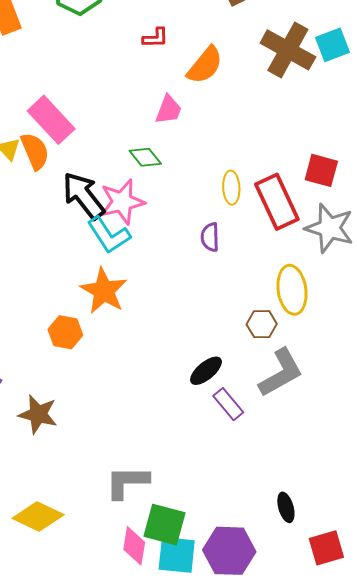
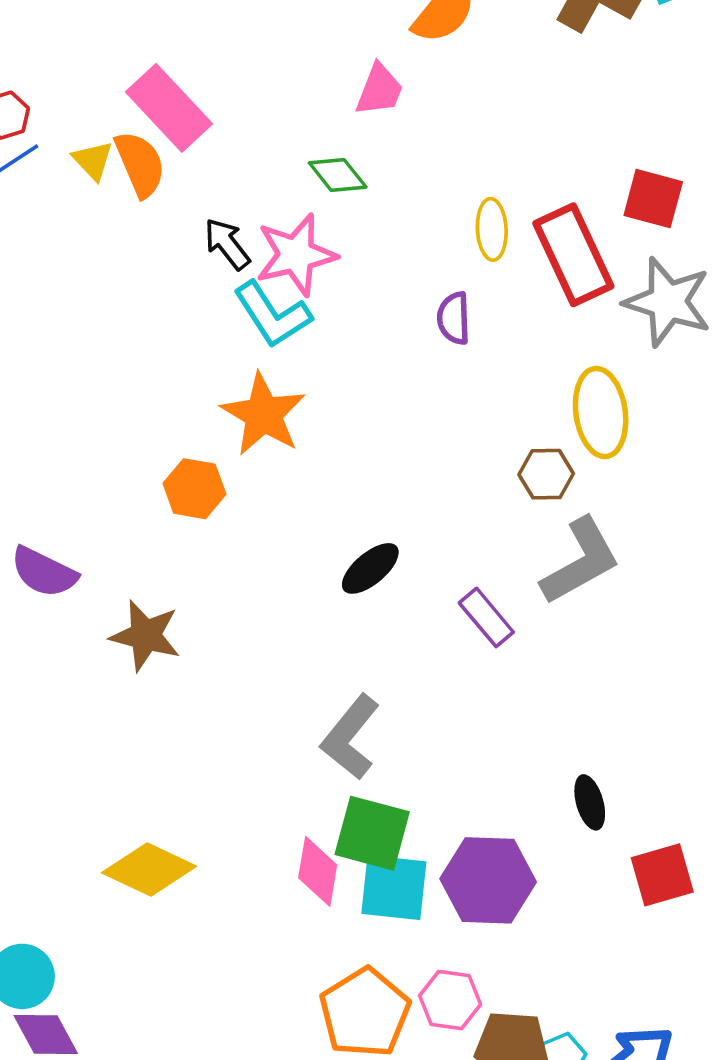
black arrow: (84, 196) -> (227, 244), size x0.6
black ellipse: (206, 371) -> (370, 568), moved
gray L-shape: (127, 482) -> (350, 737), moved, turned -51
yellow diamond: (38, 516) -> (149, 869), moved

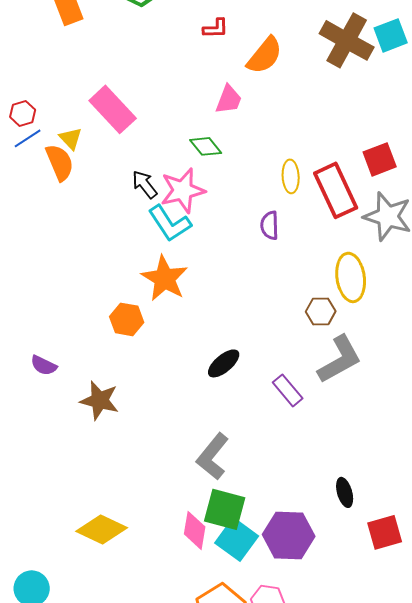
orange semicircle: (140, 164) -> (60, 162), moved
red square: (653, 199) -> (380, 159), turned -36
purple semicircle: (44, 572) -> (44, 365), size x0.7
cyan square: (394, 888) -> (237, 539), turned 30

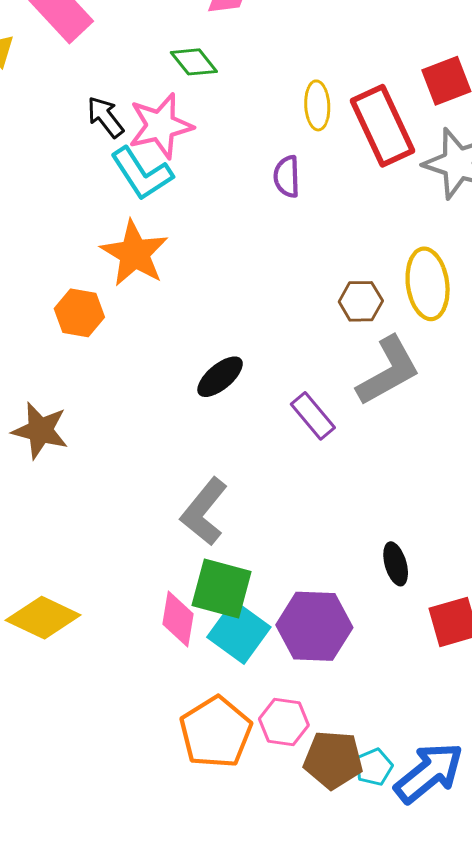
yellow ellipse: (351, 277) -> (428, 284), moved

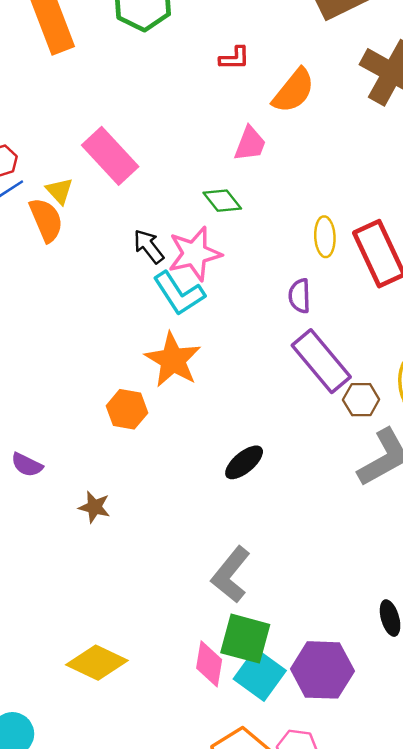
purple rectangle: (313, 416) -> (321, 361), moved, size x1.6
brown star: (40, 430) -> (94, 507), size x0.7

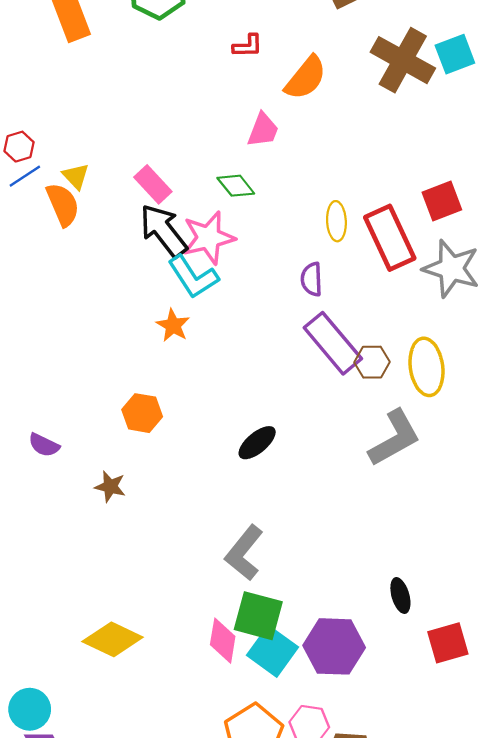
pink rectangle: (110, 156) -> (153, 184), moved, size x0.7
black arrow: (149, 246) -> (164, 231), size x1.6
orange star: (173, 360) -> (173, 325), moved, size x0.6
brown hexagon: (361, 400) -> (372, 362), moved
orange hexagon: (127, 409) -> (142, 413), moved

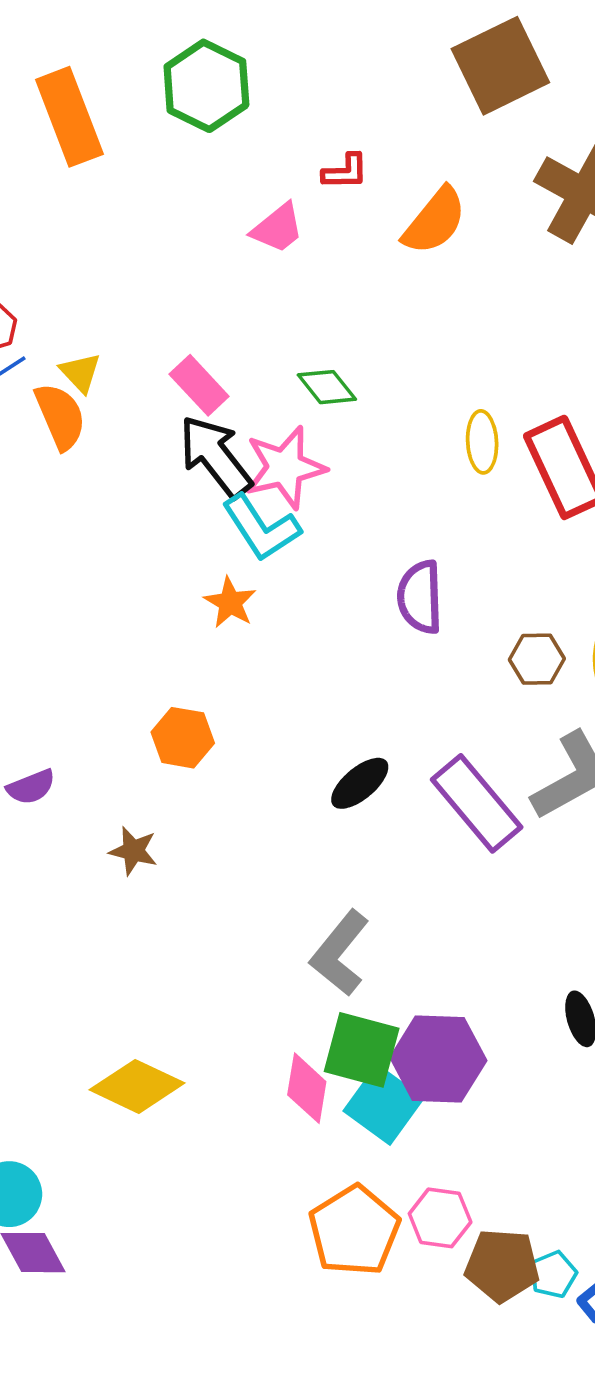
pink trapezoid: (263, 130) -> (278, 228), moved, turned 30
purple semicircle: (312, 279) -> (420, 597), moved, size x1.4
purple rectangle: (333, 343) -> (477, 803), moved
purple semicircle: (44, 445) -> (31, 787), turned -48
purple hexagon: (334, 646) -> (438, 1059), moved

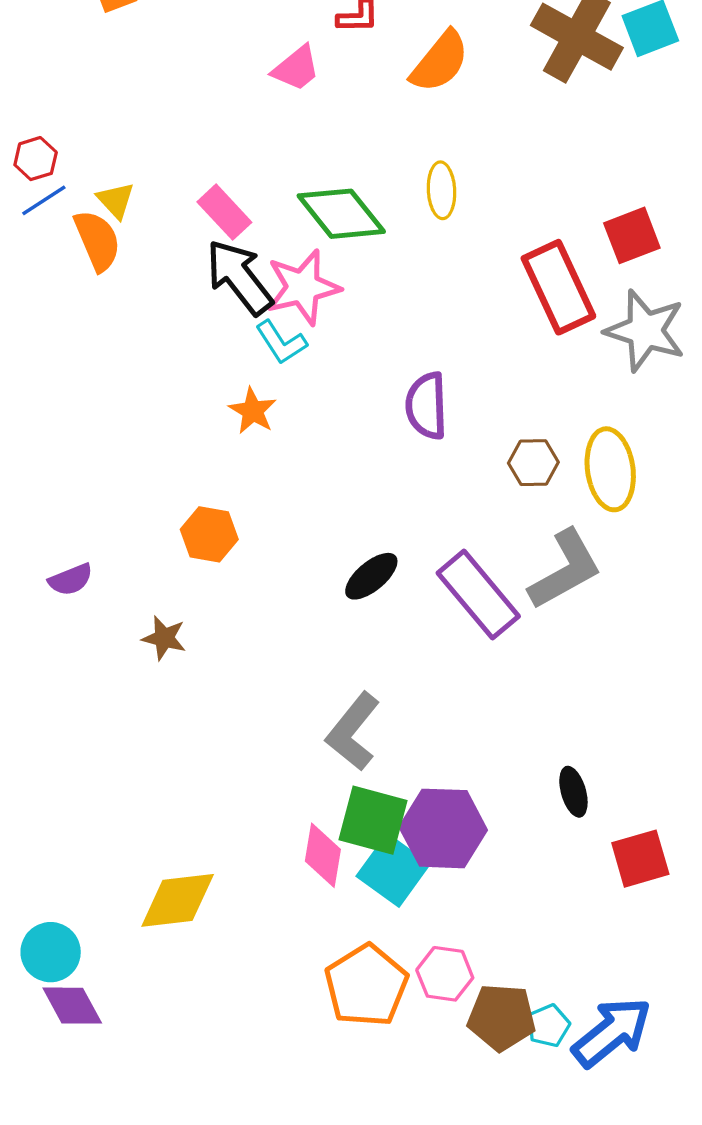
green diamond: (327, 387) -> (341, 214), size x1.6
yellow ellipse: (482, 442) -> (441, 190), moved
cyan L-shape: (261, 528) -> (281, 342), size x0.7
yellow diamond: (137, 1086) -> (178, 900), moved, turned -32

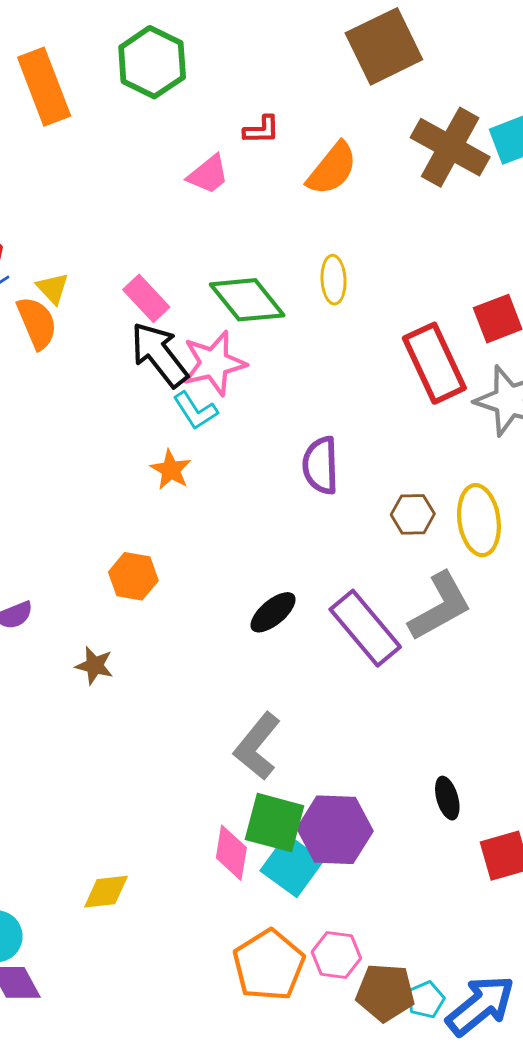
yellow diamond: (178, 900) -> (106, 892), size x0.7

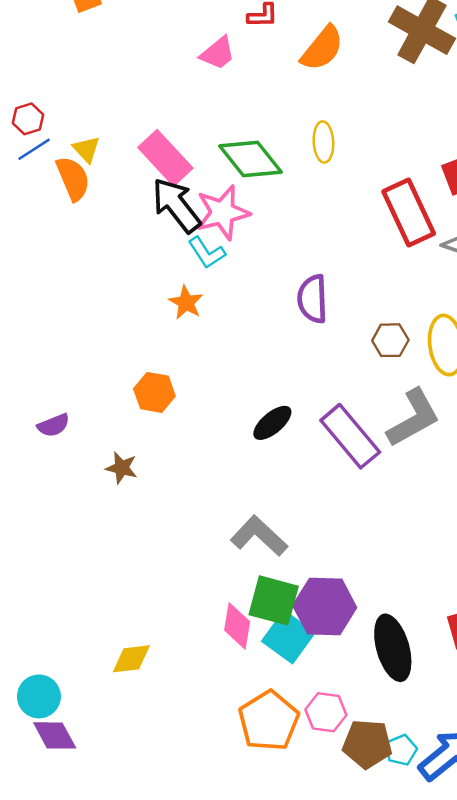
pink rectangle: (146, 298) -> (165, 158), size x1.4
gray L-shape: (257, 746) -> (259, 536), turned 94
black ellipse: (447, 798) -> (393, 648), moved, size x1.8

